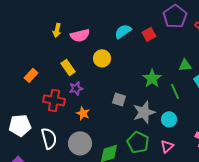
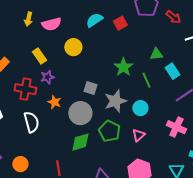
white semicircle: (49, 138) -> (31, 122), moved
gray circle: (80, 143) -> (80, 113), moved

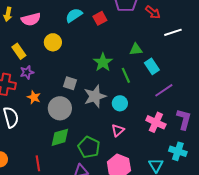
green pentagon: (109, 131) -> (89, 147), moved

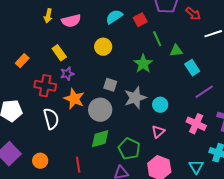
yellow circle: (53, 42) -> (103, 47), moved
green line: (126, 75) -> (157, 39), moved
orange star: (34, 97) -> (74, 99), size x1.5

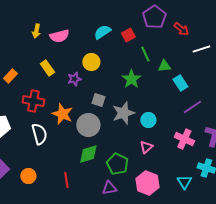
purple star: (67, 74) -> (74, 79), moved

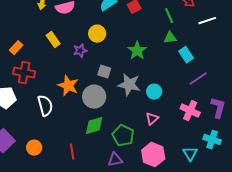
green line: (145, 54) -> (169, 16), moved
red cross: (33, 101) -> (24, 73), moved
gray star: (123, 113) -> (129, 85), turned 30

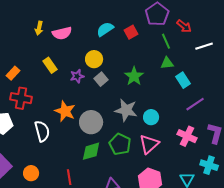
gray square: (104, 72) -> (101, 79), moved, turned 32
pink triangle: (152, 119) -> (149, 144), size x1.5
green pentagon: (123, 136) -> (120, 144), moved

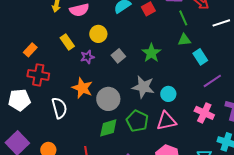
yellow circle: (94, 59) -> (98, 34), moved
purple star: (77, 76) -> (87, 57), moved
pink triangle: (149, 144) -> (166, 121), turned 30

